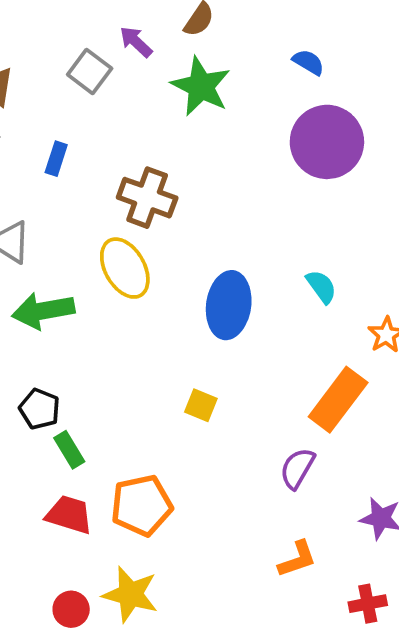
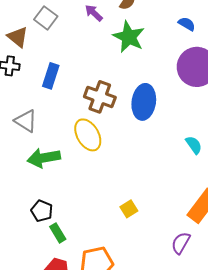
gray square: (90, 71) -> (46, 18), moved
blue rectangle: (56, 159) -> (51, 76), size x1.4
blue ellipse: (229, 305) -> (144, 102), moved
yellow square: (201, 405) -> (129, 209), turned 36

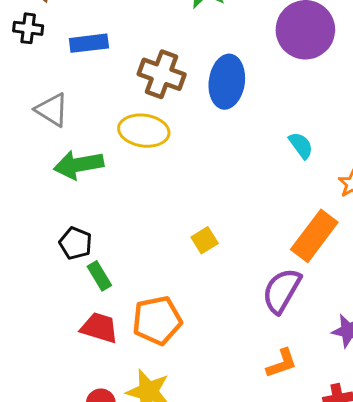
blue rectangle: (51, 76) -> (89, 43), turned 65
yellow ellipse: (88, 135) -> (144, 131), turned -52
purple semicircle: (181, 243) -> (282, 291), size x1.4

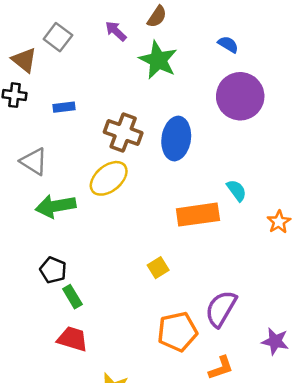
blue rectangle: (89, 43) -> (64, 107), size x0.7
yellow ellipse: (144, 131) -> (109, 178), turned -48
orange rectangle: (314, 236) -> (198, 215), moved, turned 45
orange pentagon: (157, 320) -> (177, 332), moved

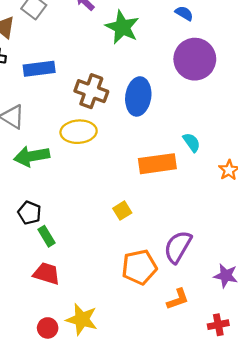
blue rectangle: (64, 107) -> (39, 69), size x1.6
yellow ellipse: (109, 178) -> (79, 132), turned 36

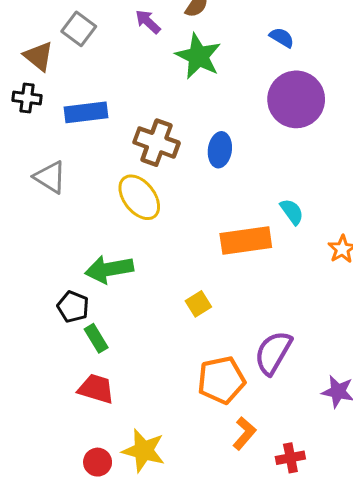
blue ellipse: (138, 96) -> (220, 150), size x0.7
yellow ellipse: (79, 132) -> (139, 197), turned 56
green arrow: (32, 156) -> (109, 269), moved
orange L-shape: (178, 299) -> (244, 433), moved, turned -30
red cross: (218, 325) -> (290, 458), moved

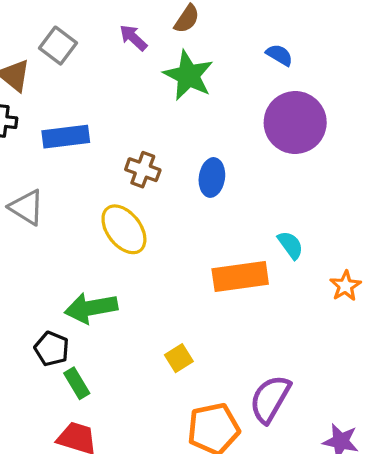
brown cross: (157, 143) -> (143, 170), size x0.7
yellow square: (198, 304) -> (179, 358), moved

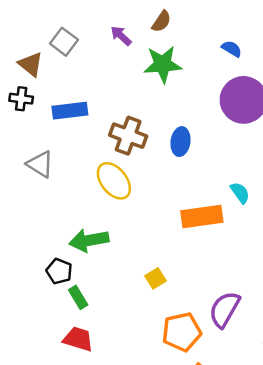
green star: (188, 75) -> (163, 64), turned -30
brown cross: (143, 170) -> (128, 136), size x1.4

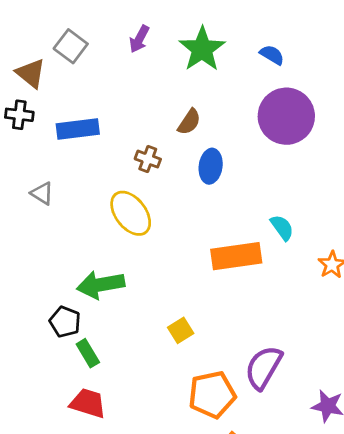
brown semicircle: (161, 21) -> (189, 122), moved
purple arrow: (121, 36) -> (139, 39), turned -105
green star: (163, 64) -> (202, 49), moved, turned -30
brown cross: (128, 136) -> (148, 159), size x0.6
gray triangle: (40, 164) -> (42, 193), size x0.7

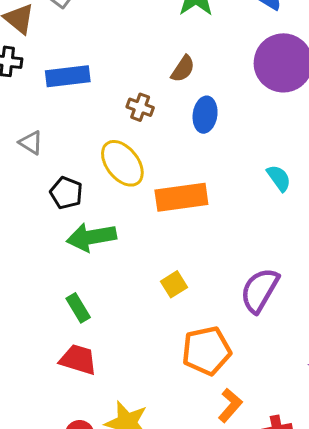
orange rectangle: (236, 256) -> (181, 197), moved
black pentagon: (65, 322) -> (66, 193), moved
purple semicircle: (263, 367) -> (260, 290), moved

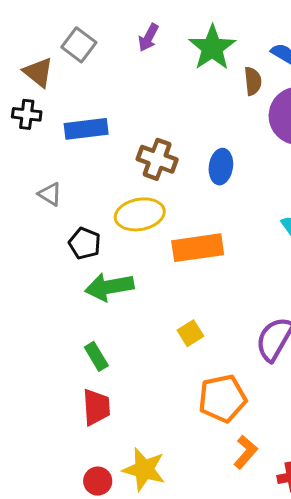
brown semicircle: (183, 69) -> (253, 81), moved, turned -40
brown cross: (140, 107) -> (157, 159), size x1.5
yellow ellipse: (122, 163) -> (140, 214), turned -63
red trapezoid: (78, 360) -> (96, 407), turned 69

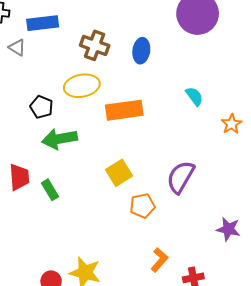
gray triangle: (50, 194) -> (17, 48), moved
yellow square: (190, 333) -> (119, 173), size x1.4
orange pentagon: (222, 398) -> (142, 206), moved, size x0.7
red trapezoid: (96, 407) -> (19, 177), moved

